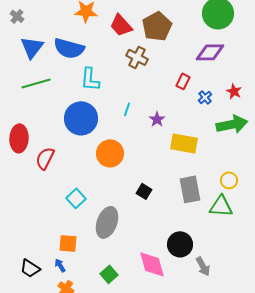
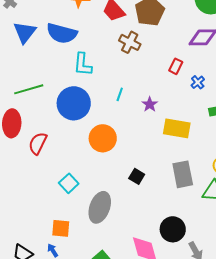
green line: (36, 83) -> (29, 89), moved

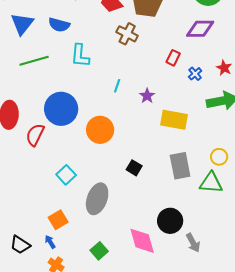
blue semicircle: (62, 33) -> (59, 25), size x0.7
green line: (29, 89) -> (34, 61), moved
blue circle: (74, 103) -> (61, 109), moved
orange square: (61, 228) -> (58, 220), turned -36

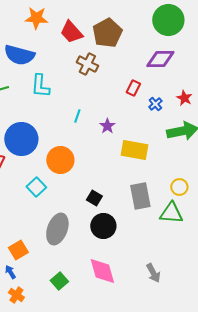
blue semicircle: (59, 25) -> (19, 55), size x1.4
cyan square: (66, 175) -> (36, 187), moved
black circle: (170, 221) -> (103, 226), moved

